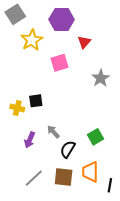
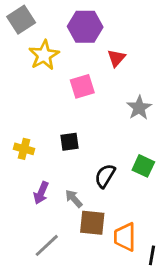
black square: (36, 101) -> (70, 142), moved
gray arrow: (53, 132) -> (74, 199), moved
green square: (96, 137) -> (143, 166), moved, turned -35
black semicircle: (68, 149) -> (105, 176), moved
brown square: (64, 177) -> (92, 223), moved

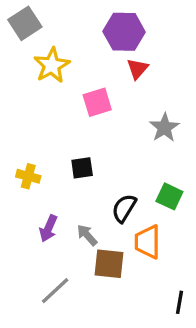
purple hexagon: (85, 27) -> (124, 32), moved
orange trapezoid: (125, 237) -> (148, 242), moved

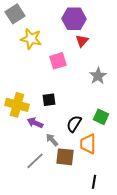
yellow star: (52, 65) -> (31, 39), turned -30
yellow cross: (28, 176) -> (17, 105), size x1.6
purple arrow: (48, 228) -> (35, 123), moved, turned 91
gray line: (55, 291) -> (35, 161), moved
black line: (180, 302) -> (94, 182), moved

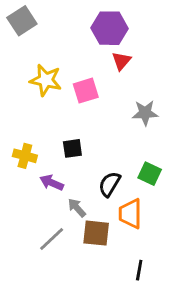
yellow star: (31, 39) -> (46, 80), moved
gray star: (98, 76) -> (145, 113), turned 30
yellow cross: (17, 105) -> (25, 156), size x0.7

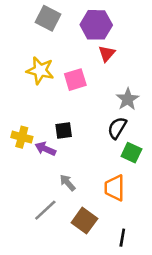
gray square: (22, 21) -> (48, 18), moved, turned -30
gray star: (145, 113) -> (128, 99), turned -30
purple arrow: (52, 183) -> (45, 149), moved
black semicircle: (110, 184) -> (117, 128), moved
brown square: (96, 233) -> (84, 221), moved, turned 30

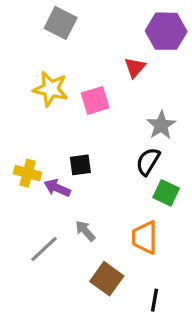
purple hexagon: (96, 25) -> (166, 31), moved
gray line: (45, 210) -> (44, 249), moved

